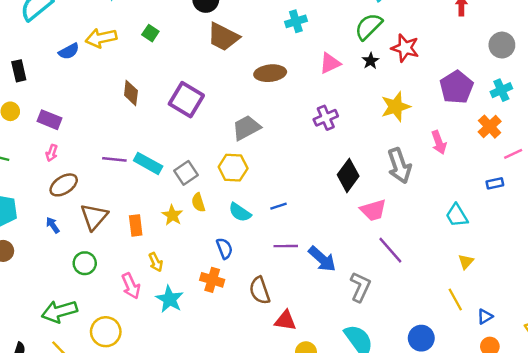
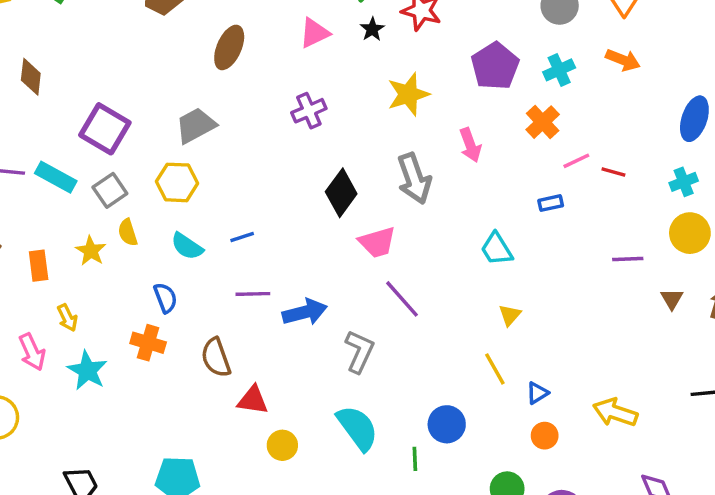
brown ellipse: (270, 73) -> (229, 47), turned -60
purple square: (186, 100) -> (105, 129), moved
blue arrow: (322, 259) -> (305, 312), turned -56

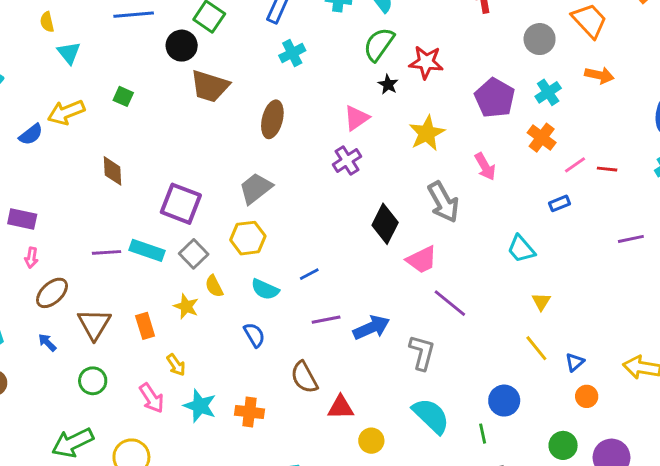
pink triangle: (314, 33) -> (356, 118), moved
orange cross: (148, 343) -> (249, 412), moved

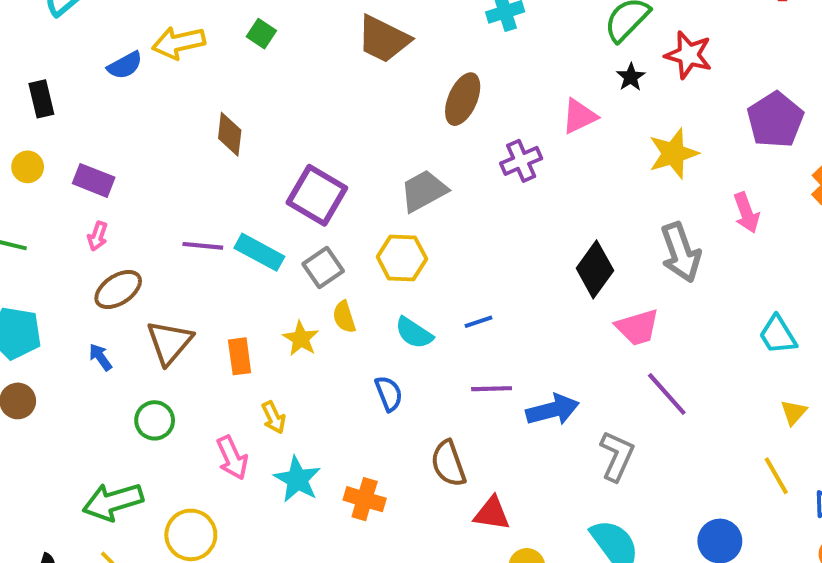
purple cross: (347, 160) -> (521, 161), moved

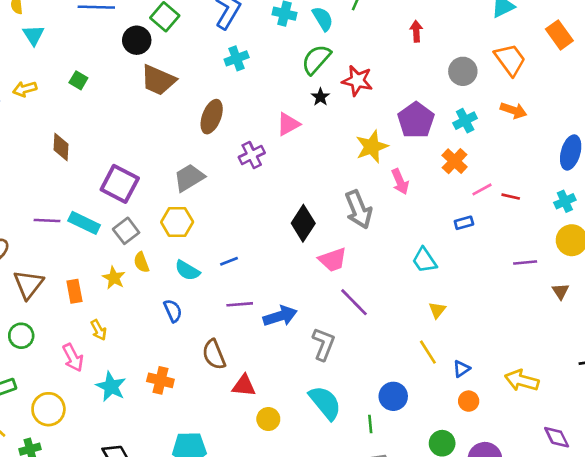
yellow arrow: (179, 43) -> (25, 89), size x0.7
yellow star: (673, 153) -> (372, 147), moved
cyan star: (297, 479) -> (111, 387), moved

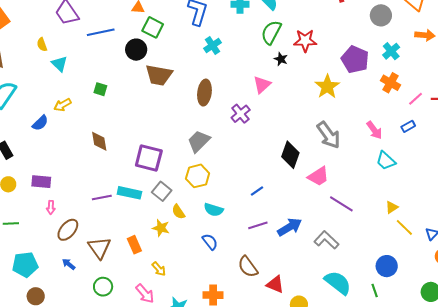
pink arrow: (400, 182) -> (374, 130), moved
blue line: (229, 261) -> (257, 191), moved
yellow triangle: (437, 310) -> (392, 207), moved, turned 32
gray L-shape: (323, 344) -> (326, 240), turned -55
red triangle: (244, 386) -> (275, 284), turned 30

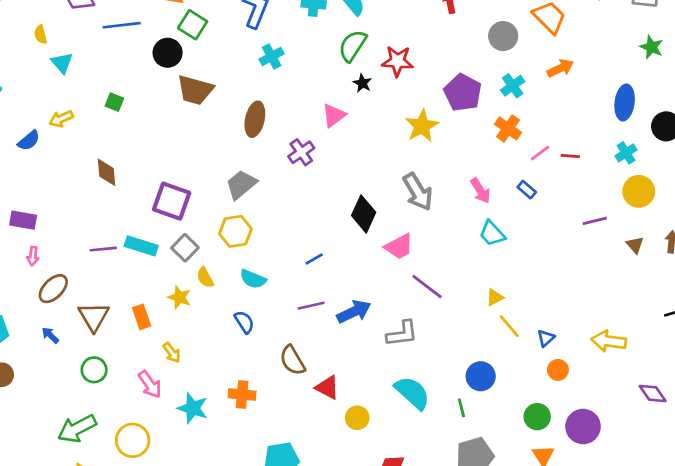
orange arrow: (425, 35) -> (560, 68), turned -36
blue rectangle: (408, 126) -> (527, 190), turned 64
gray L-shape: (326, 240) -> (402, 334), turned 125

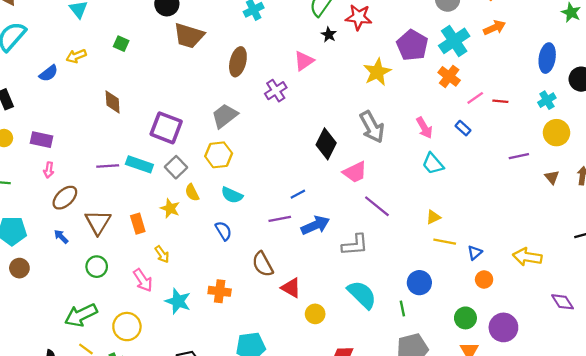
cyan cross: (513, 86) -> (454, 41), size x1.5
blue line: (314, 259) -> (298, 194), moved
yellow line: (509, 326) -> (445, 242), turned -40

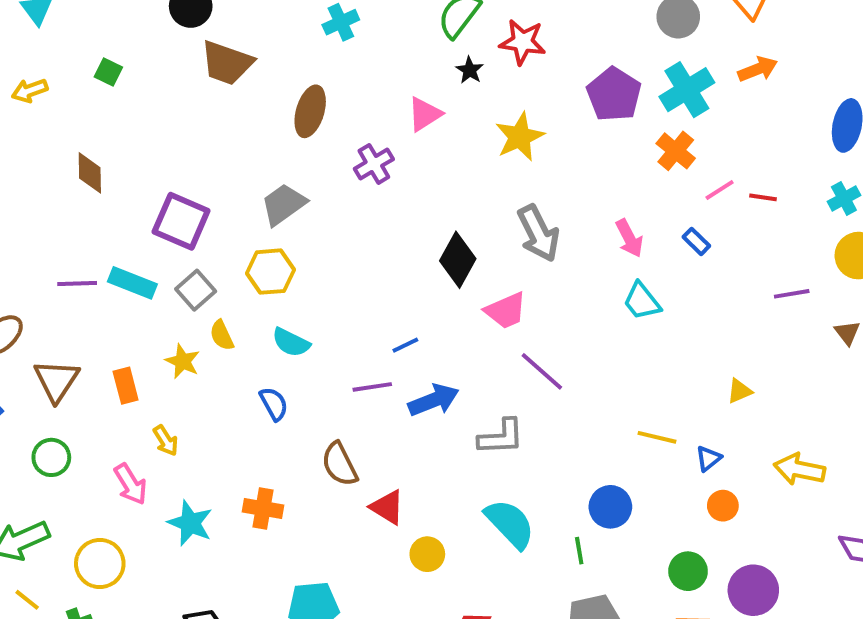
yellow star: (377, 72) -> (520, 137), moved
yellow triangle: (433, 217) -> (739, 391), moved

